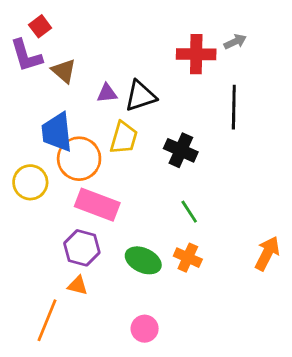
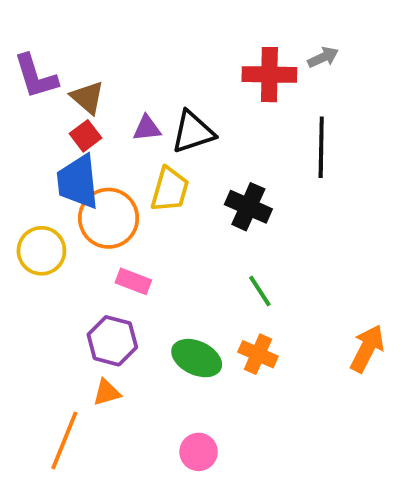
red square: (40, 26) -> (86, 136), moved
pink rectangle: (97, 205) -> (133, 281), size x0.6
orange triangle: (78, 285) -> (107, 393), turned -30

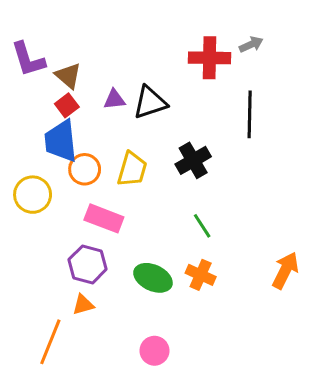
yellow trapezoid: (170, 189) -> (132, 169), moved
black cross: (248, 207) -> (193, 160), turned 36
orange circle: (109, 218) -> (85, 169), size x0.7
pink rectangle: (133, 281) -> (104, 218), size x1.4

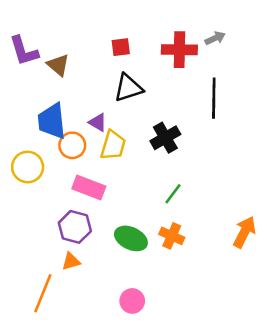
purple triangle: (114, 99) -> (98, 122), moved, turned 36
red square: (67, 105) -> (121, 47), moved, turned 30
green line: (202, 226) -> (173, 194), turned 70

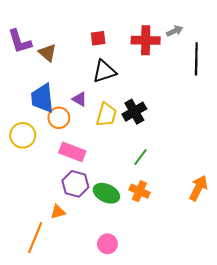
black line: (214, 98) -> (196, 59), moved
yellow trapezoid: (113, 145) -> (106, 115), moved
purple hexagon: (75, 227) -> (75, 184), moved

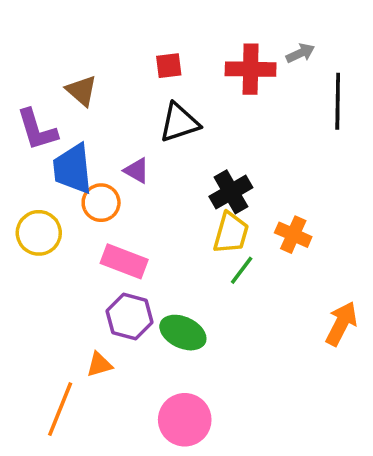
purple L-shape: (20, 41) -> (37, 130), moved
yellow trapezoid: (106, 115) -> (231, 233), moved
orange cross: (139, 191) -> (293, 235), moved
pink circle: (107, 244) -> (185, 420), size x1.5

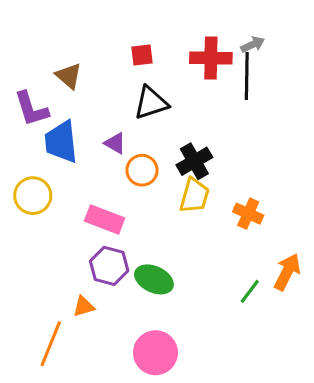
black line: (338, 101) -> (247, 76), moved
orange circle: (101, 203) -> (142, 170), moved
orange cross: (293, 235) -> (248, 214), moved
green line: (242, 270) -> (250, 291), moved

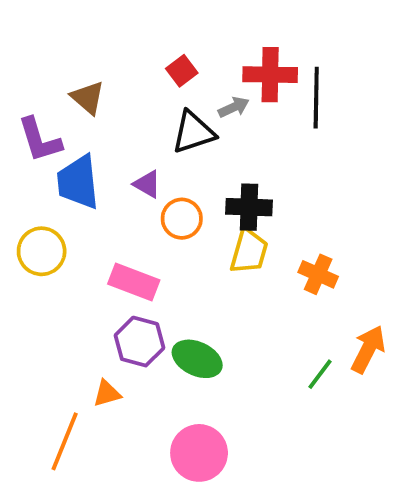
gray arrow: (253, 44) -> (234, 107), moved
red square: (142, 55) -> (182, 71), turned -30
black cross: (194, 161) -> (249, 207), turned 32

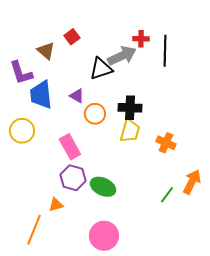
red square: (182, 71) -> (72, 37), moved
red cross: (270, 75) -> (141, 39), size x0.6
gray arrow: (234, 107) -> (122, 56), size x1.8
pink rectangle: (134, 282) -> (70, 147), turned 40

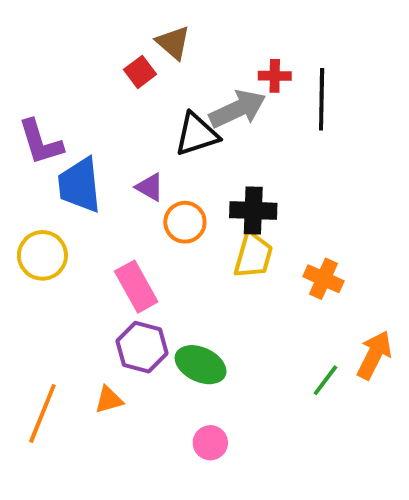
brown triangle: (46, 51) -> (173, 43), moved
orange line: (34, 230) -> (42, 413), moved
pink circle: (104, 236) -> (210, 443), moved, size x0.6

